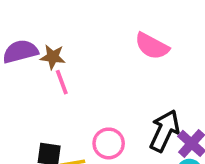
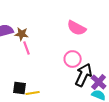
pink circle: (109, 143) -> (73, 59), moved

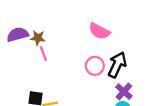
black arrow: (84, 75) -> (117, 65), moved

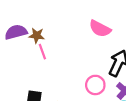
pink circle: (95, 66) -> (95, 85), moved

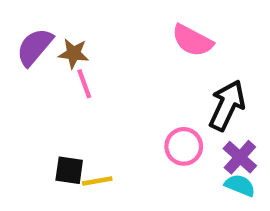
purple semicircle: (16, 32) -> (35, 47), turned -35

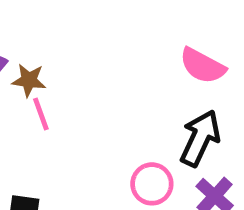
pink semicircle: (192, 41) -> (203, 66), moved

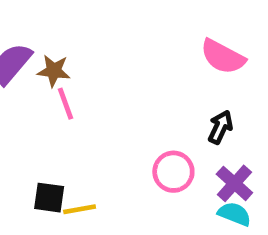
black arrow: (200, 138) -> (220, 127), size x0.6

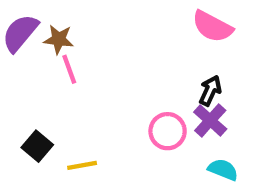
purple cross: (234, 183) -> (210, 120), moved
black square: (49, 198) -> (37, 146), moved, turned 32

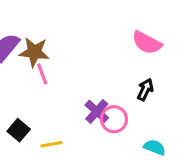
brown star: (59, 39) -> (34, 52), size x1.4
purple cross: (210, 120) -> (97, 111), moved

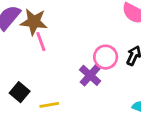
pink circle: (114, 119) -> (106, 57), moved

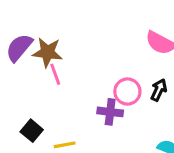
purple cross: (90, 75) -> (110, 112), turned -35

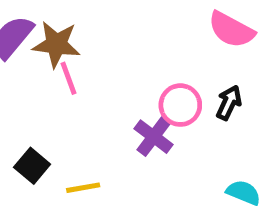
purple cross: (110, 112) -> (154, 137), turned 30

